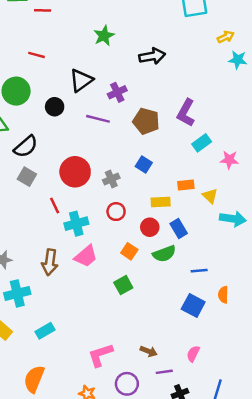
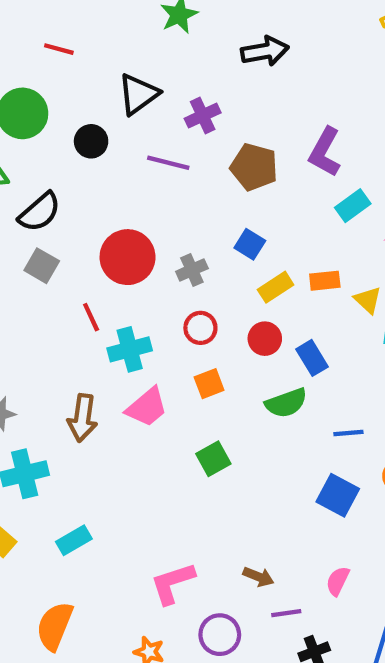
yellow rectangle: (161, 202) -> (276, 287), moved, turned -30
red circle: (150, 227) -> (265, 339), moved
orange square: (129, 251) -> (209, 384), moved, turned 35

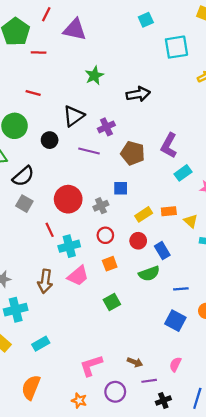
blue square: (250, 244) -> (121, 188), moved, turned -32

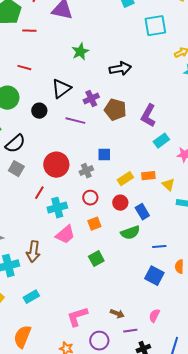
brown pentagon: (133, 153) -> (115, 110), moved
red line: (50, 230) -> (39, 193), turned 56
brown arrow: (45, 281) -> (33, 252), moved

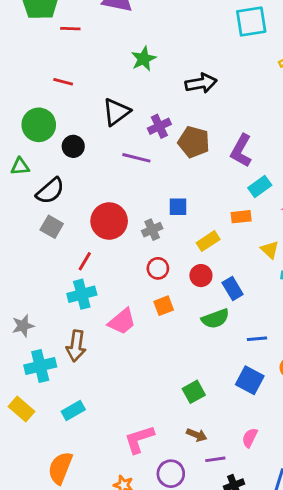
black circle: (39, 111) -> (73, 146), moved
orange rectangle: (148, 176) -> (241, 217), moved
cyan cross: (57, 208) -> (82, 294), moved
green square: (96, 259) -> (194, 392), moved

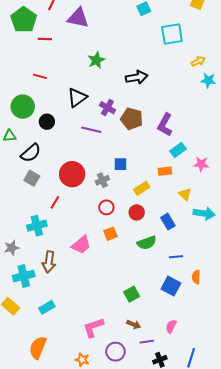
purple cross: (159, 126) -> (107, 108), turned -35
blue rectangle: (233, 288) -> (168, 222), moved
cyan cross: (82, 294) -> (37, 226), moved

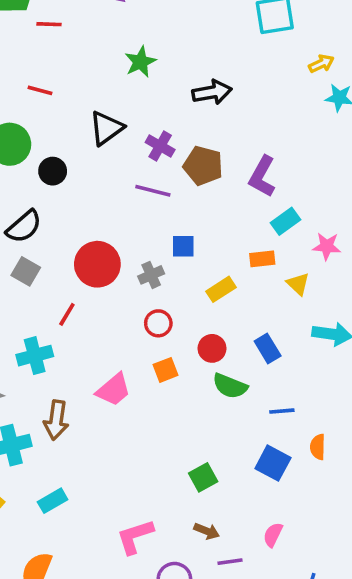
purple line: (91, 130) -> (153, 191), moved
yellow triangle: (185, 194) -> (298, 284), moved
red circle: (137, 212) -> (212, 348), moved
green semicircle: (147, 243) -> (230, 386), turned 42

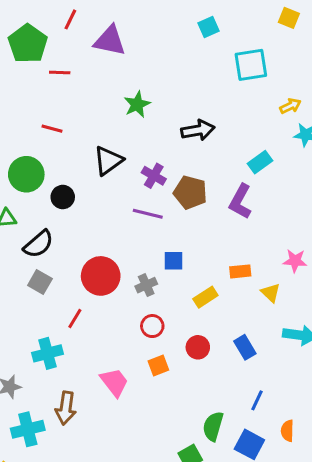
cyan rectangle: (285, 221) -> (260, 162), moved
green semicircle: (230, 386) -> (213, 426), moved, turned 84
pink trapezoid: (114, 390) -> (114, 382), turned -88
blue line: (282, 411) -> (257, 400), turned -60

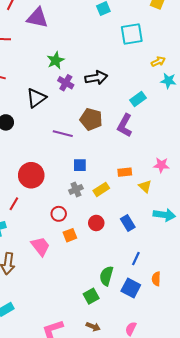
purple cross: (154, 176) -> (66, 83), moved
gray cross: (146, 285) -> (76, 189), moved
red circle: (152, 326) -> (59, 214), moved

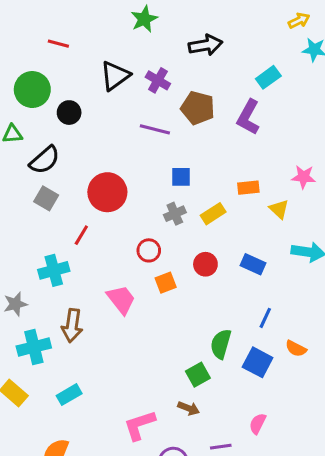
purple cross: (66, 83) -> (158, 80), moved
blue rectangle: (128, 223) -> (253, 264), turned -35
orange semicircle: (156, 279) -> (296, 349), turned -64
brown arrow: (93, 327) -> (189, 408), moved

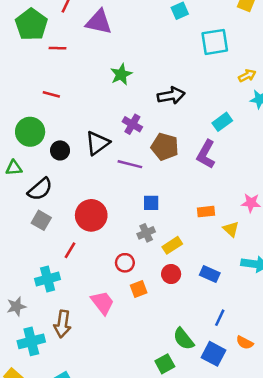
black triangle: (115, 76) -> (97, 143), moved
yellow rectangle: (213, 214) -> (172, 245), moved
green semicircle: (221, 344) -> (184, 339), turned -55

